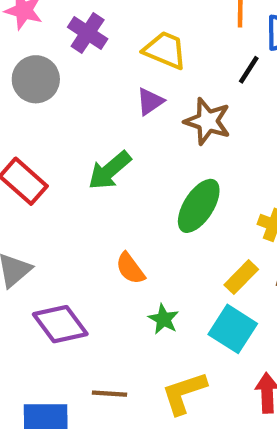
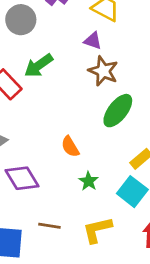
purple triangle: (150, 101) -> (93, 41), turned 48
brown star: (208, 121) -> (103, 71), moved
green arrow: (110, 170) -> (39, 66), moved

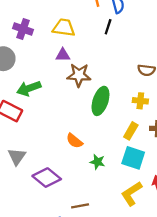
green arrow: (39, 66) -> (29, 88), turned 35
yellow L-shape: (97, 230) -> (131, 193), moved

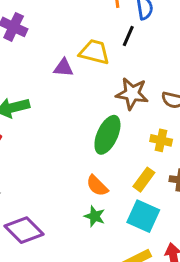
yellow trapezoid: (64, 28) -> (94, 52), moved
brown star: (79, 75) -> (132, 94), moved
orange semicircle: (74, 141) -> (97, 186), moved

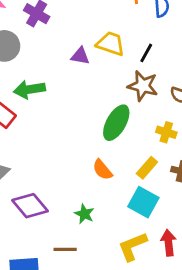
black line: (128, 36) -> (146, 53), moved
green star: (95, 216) -> (84, 214), moved

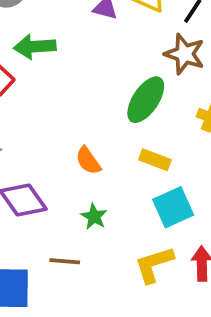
yellow rectangle: (147, 168) -> (155, 160), moved, turned 65
orange semicircle: (102, 170) -> (88, 161), moved
cyan square: (143, 202) -> (173, 207), turned 32

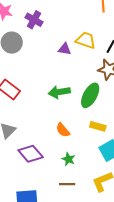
green arrow: (35, 47) -> (59, 92), moved
brown line: (65, 261) -> (67, 184), moved

